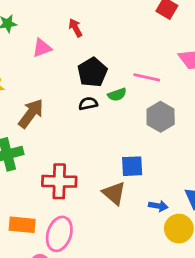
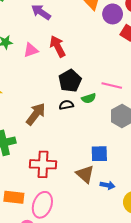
red arrow: (75, 28) -> (58, 46), size x1.5
pink triangle: (42, 48) -> (31, 50), moved
brown arrow: (31, 113) -> (36, 114), moved
blue arrow: (158, 206) -> (107, 185), moved

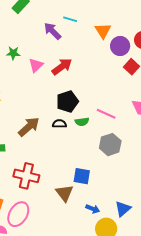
red arrow: (58, 46) -> (62, 67), turned 70
pink triangle: (31, 50) -> (36, 65), turned -35
blue arrow: (107, 185) -> (93, 209), moved

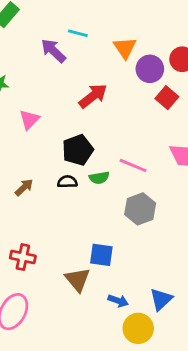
pink triangle: (36, 65) -> (29, 119), moved
red arrow: (62, 67) -> (93, 96), moved
brown arrow: (29, 127) -> (24, 187), size x0.6
red cross: (26, 176) -> (23, 257), size x0.7

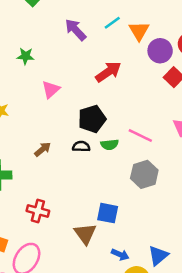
cyan line: (78, 33) -> (112, 23), moved, turned -54

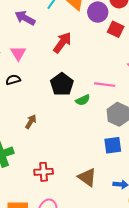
pink triangle: (51, 89) -> (18, 53), moved
black semicircle: (81, 146) -> (13, 80), moved
blue square: (108, 213) -> (113, 145), moved

